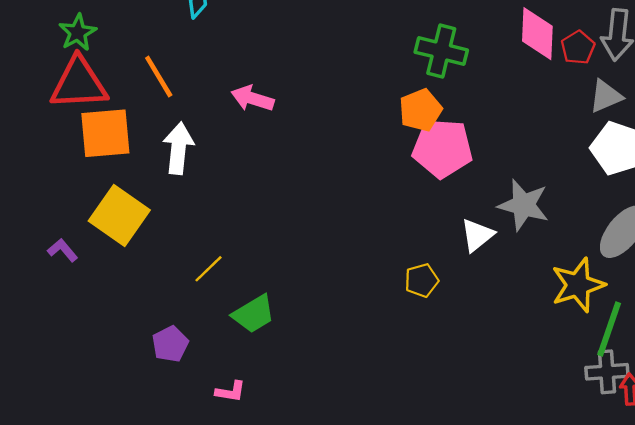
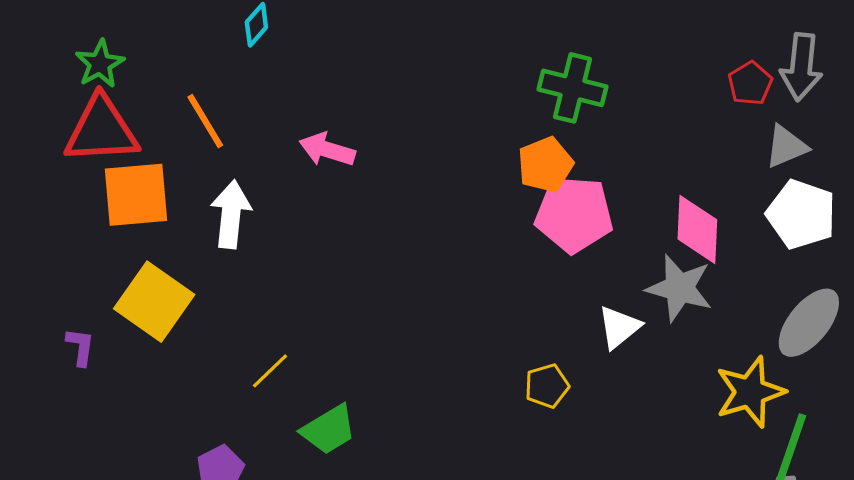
pink diamond: (537, 34) -> (697, 229), moved
purple L-shape: (63, 250) -> (80, 347), turned 48

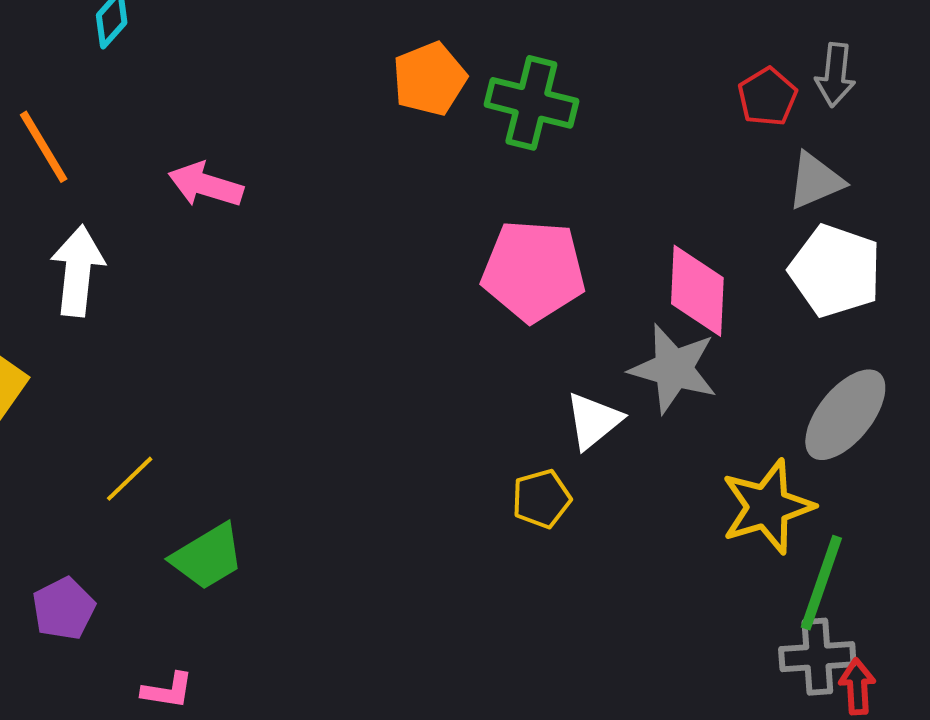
gray arrow: (801, 67) -> (835, 75), size x0.7
orange pentagon: (545, 165) -> (429, 79), moved
yellow pentagon: (547, 386) -> (541, 499), moved

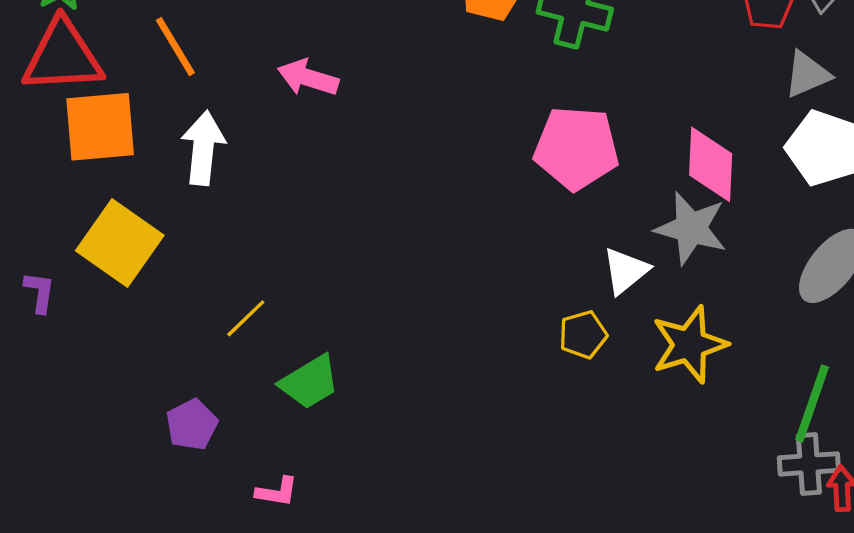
yellow star: (767, 507) -> (689, 344), moved

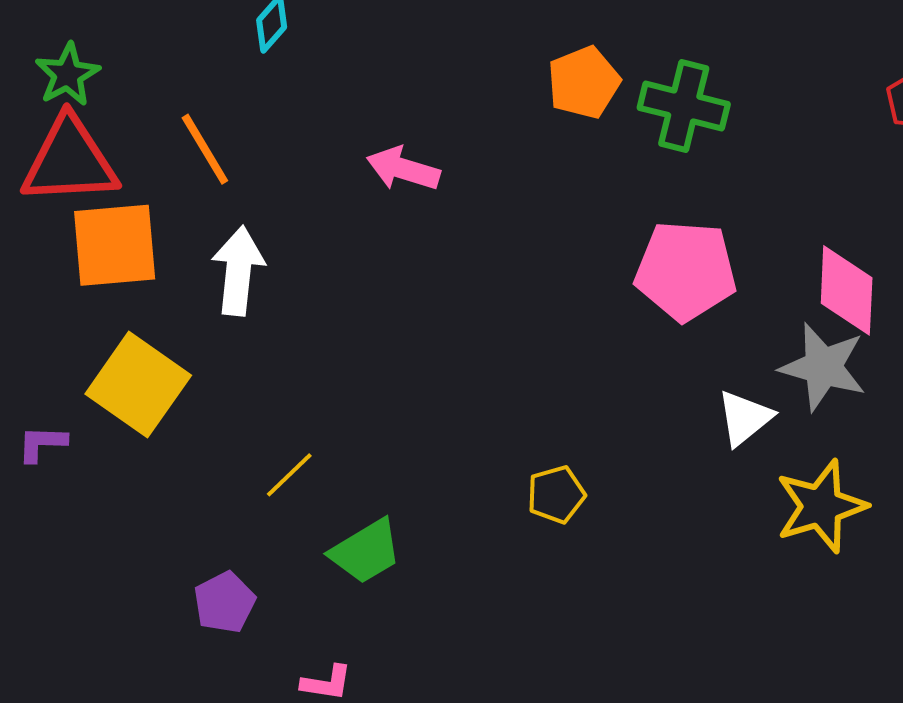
pink arrow: (308, 78) -> (403, 169), moved
purple L-shape: (40, 292) -> (42, 443), turned -96
yellow pentagon: (583, 335) -> (556, 494), moved

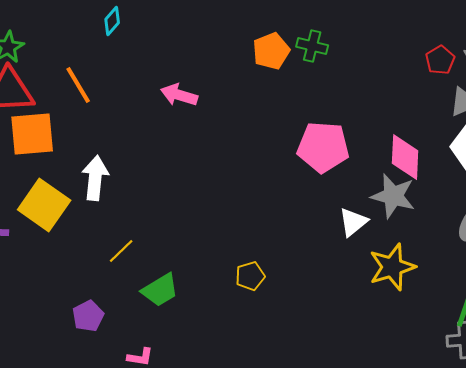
green cross: (684, 106) -> (312, 46), moved, size x0.7
white arrow: (238, 271) -> (95, 178), moved
yellow pentagon: (556, 494) -> (250, 276), moved

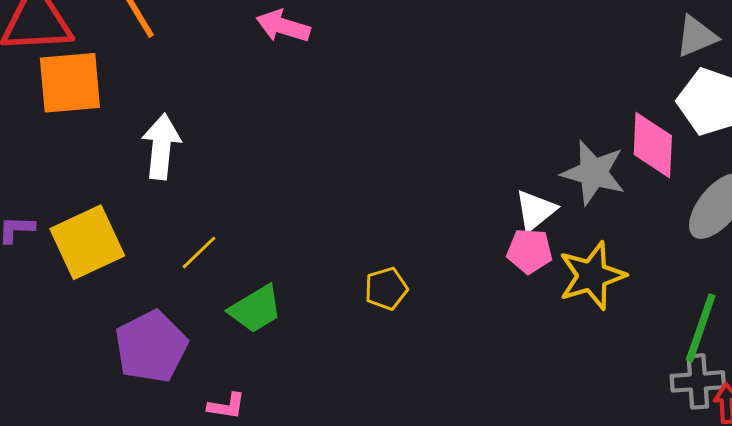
pink pentagon: (323, 147) -> (530, 251), moved, size x0.6
pink diamond: (405, 157) -> (653, 145), moved
yellow square: (44, 205) -> (87, 242), moved, turned 30
purple pentagon: (88, 316) -> (151, 347), size x1.6

